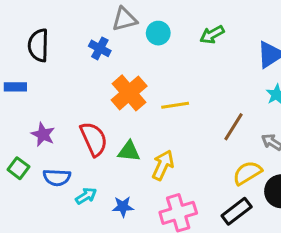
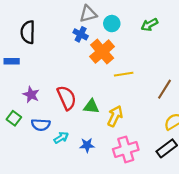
blue cross: (100, 48) -> (81, 34), moved
orange cross: (129, 93) -> (102, 52), moved

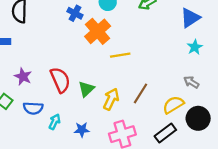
brown line: (165, 89) -> (140, 93), moved
green triangle: (91, 106) -> (86, 89), turned -49
cyan arrow: (61, 138) -> (55, 122), turned -32

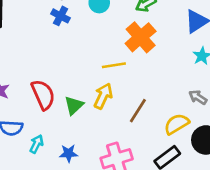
orange cross: (98, 31) -> (141, 37), moved
yellow arrow: (111, 99) -> (103, 96), moved

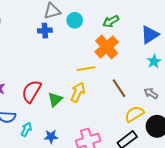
blue cross: (61, 16) -> (45, 31), turned -32
red semicircle: (43, 95) -> (31, 91), turned -125
brown line: (138, 111) -> (119, 88), moved, turned -66

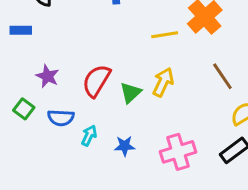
yellow line: (86, 69) -> (165, 35), moved

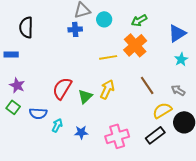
purple star: (47, 76) -> (17, 85), moved

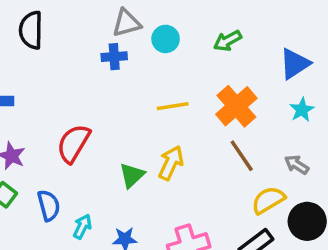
black semicircle: (26, 27) -> (31, 30), moved
orange cross: (135, 45) -> (236, 106), moved
red semicircle: (62, 88) -> (73, 143), moved
blue semicircle: (38, 113) -> (49, 205), turned -108

